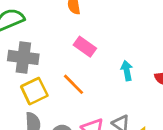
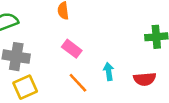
orange line: (74, 84) -> (78, 83), moved

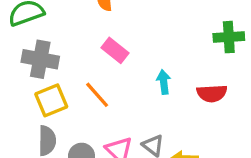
orange line: (78, 83) -> (97, 95), moved

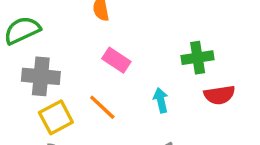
green cross: (229, 37) -> (198, 58), moved
cyan arrow: (164, 82) -> (161, 100), moved

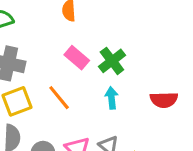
green cross: (198, 58) -> (112, 61), moved, turned -36

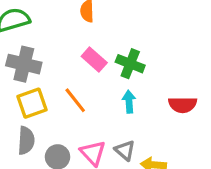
green cross: (112, 61) -> (130, 64), turned -32

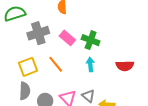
gray cross: (24, 64) -> (38, 33), moved, turned -30

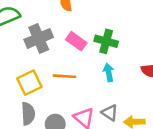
orange line: (56, 64) -> (64, 76), turned -42

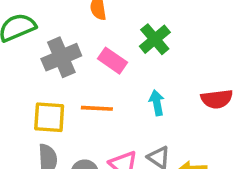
green cross: (106, 41) -> (155, 39), moved, turned 35
yellow square: (29, 83) -> (49, 117), turned 30

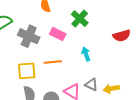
gray cross: (61, 57) -> (29, 36), turned -35
red semicircle: (217, 99) -> (122, 36), moved

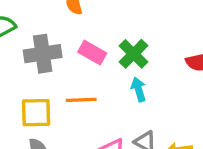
green cross: (80, 19) -> (134, 54), moved
gray cross: (29, 36) -> (43, 54), turned -35

